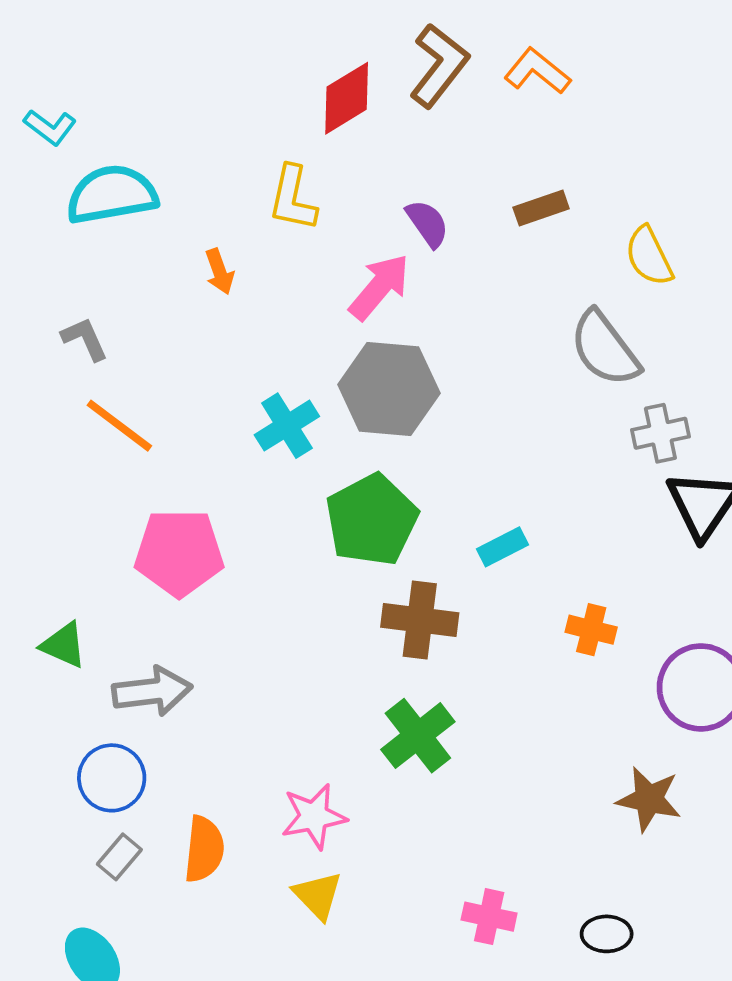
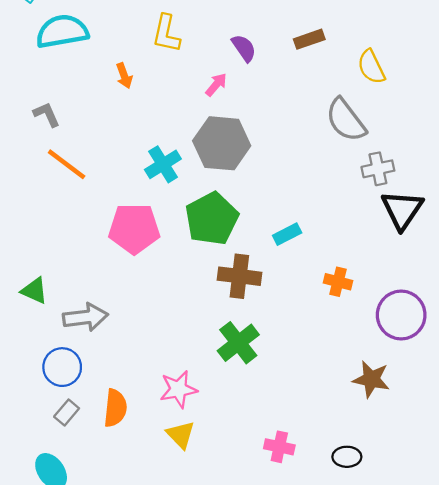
pink arrow: (379, 287) -> (216, 85), size x0.6
pink pentagon: (179, 553) -> (134, 229), moved

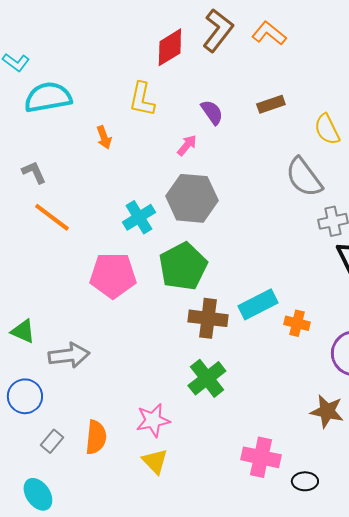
cyan rectangle: (287, 234) -> (258, 304), moved, size x1.5
blue circle: (62, 367) -> (25, 396), moved
pink cross: (279, 447) -> (261, 457), moved, size x1.4

